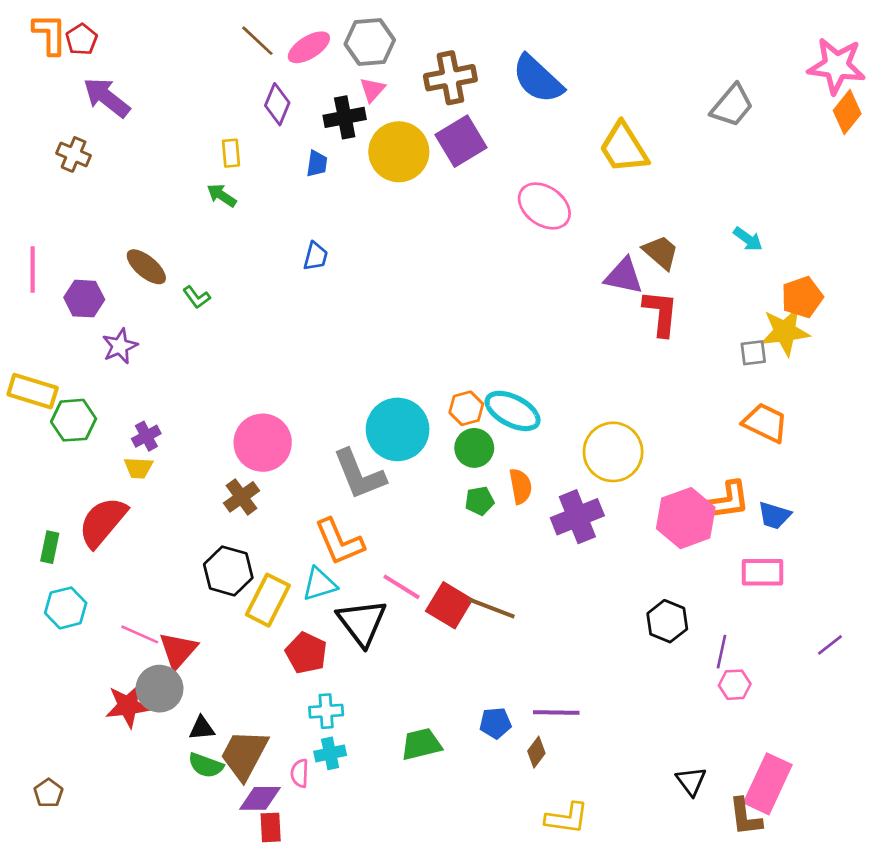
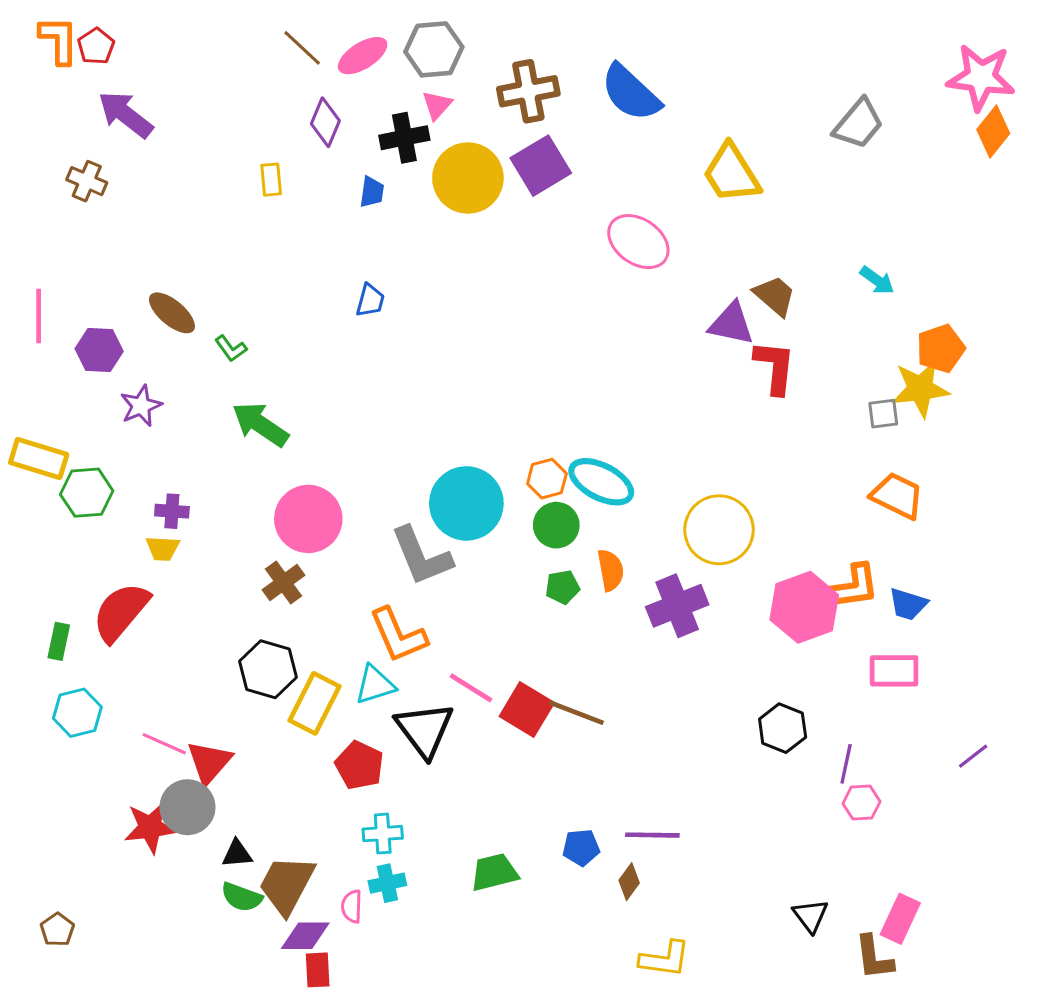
green arrow: (222, 195) -> (260, 424), moved, size x1.6
purple cross: (146, 436) -> (172, 511), turned 32
pink rectangle: (768, 784) -> (900, 919), size x0.7

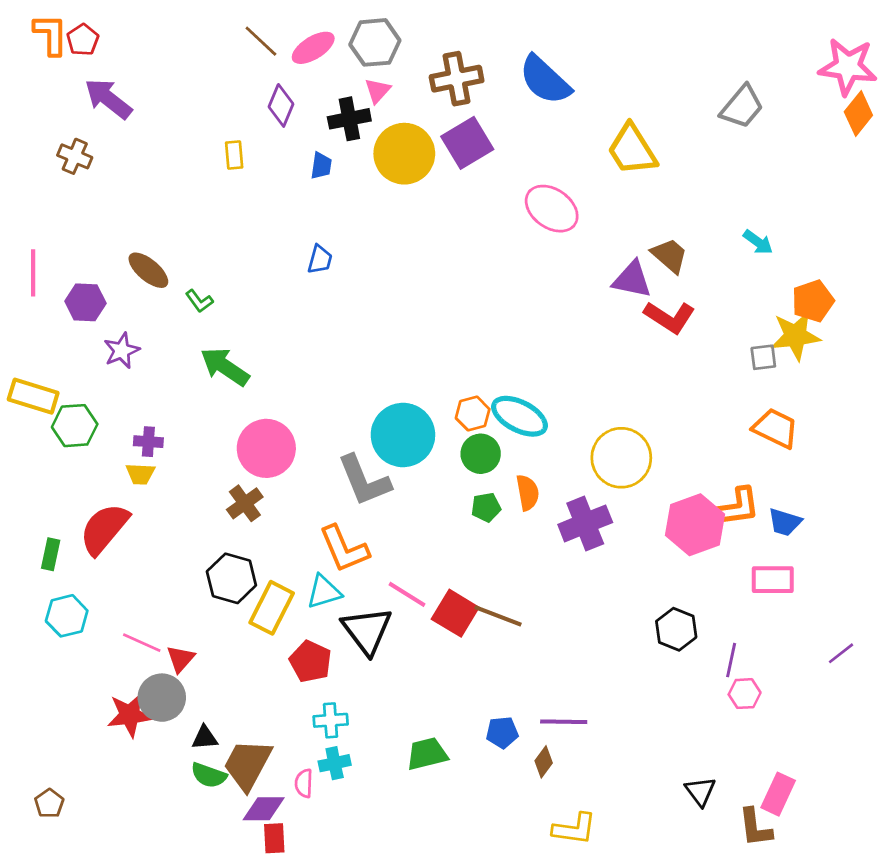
red L-shape: (775, 367) -> (670, 317), turned 117
red triangle: (209, 762) -> (181, 659), size x0.7

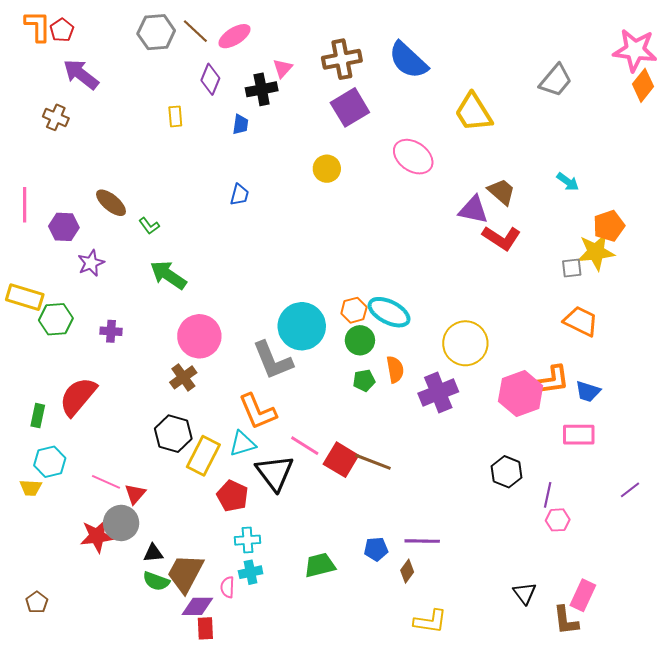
gray hexagon: (375, 42) -> (156, 32), moved
yellow circle: (404, 154) -> (327, 169), moved, size x0.6
yellow trapezoid: (140, 474) -> (31, 488), moved

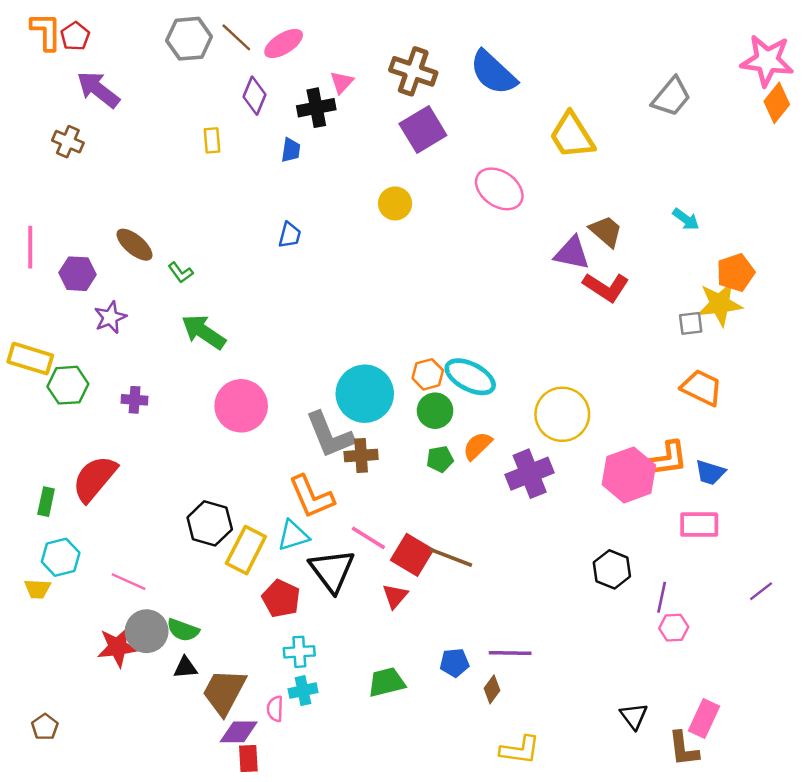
brown cross: (342, 59) -> (413, 71), turned 30
orange semicircle: (395, 369) -> (477, 446), turned -124
brown cross: (183, 377) -> (361, 456), moved, turned 32
red triangle: (135, 494) -> (395, 596), moved
green semicircle: (156, 581) -> (183, 630), moved

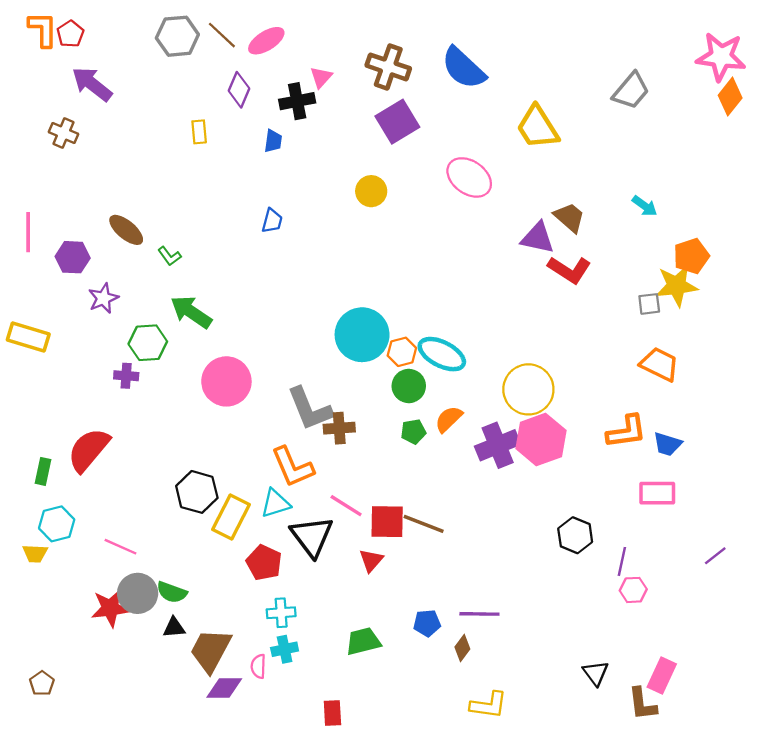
green hexagon: (68, 385) -> (148, 343), moved
cyan circle: (365, 394) -> (362, 335), moved
pink hexagon: (629, 475) -> (541, 440), moved
red square: (412, 555) -> (387, 522), turned -30
red rectangle: (248, 758) -> (332, 713), moved

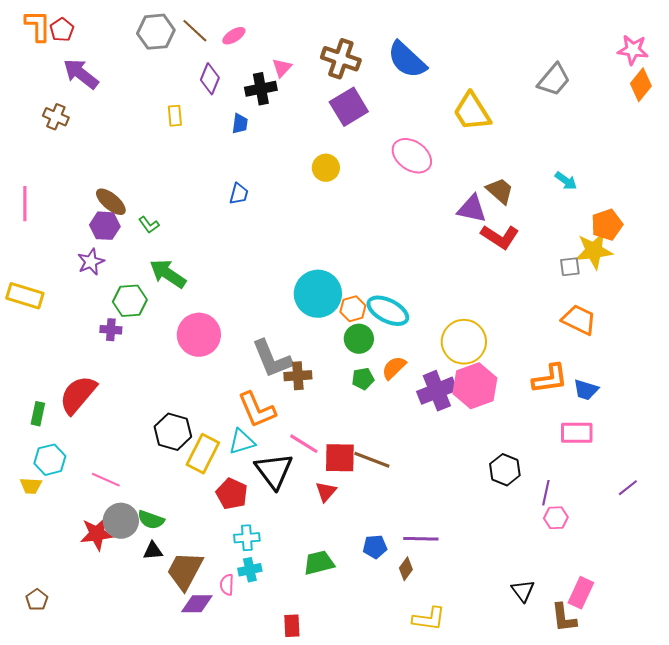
pink ellipse: (266, 41) -> (234, 36), size x0.7
pink star: (721, 57) -> (633, 50), size x0.7
purple hexagon: (73, 257) -> (105, 226), moved

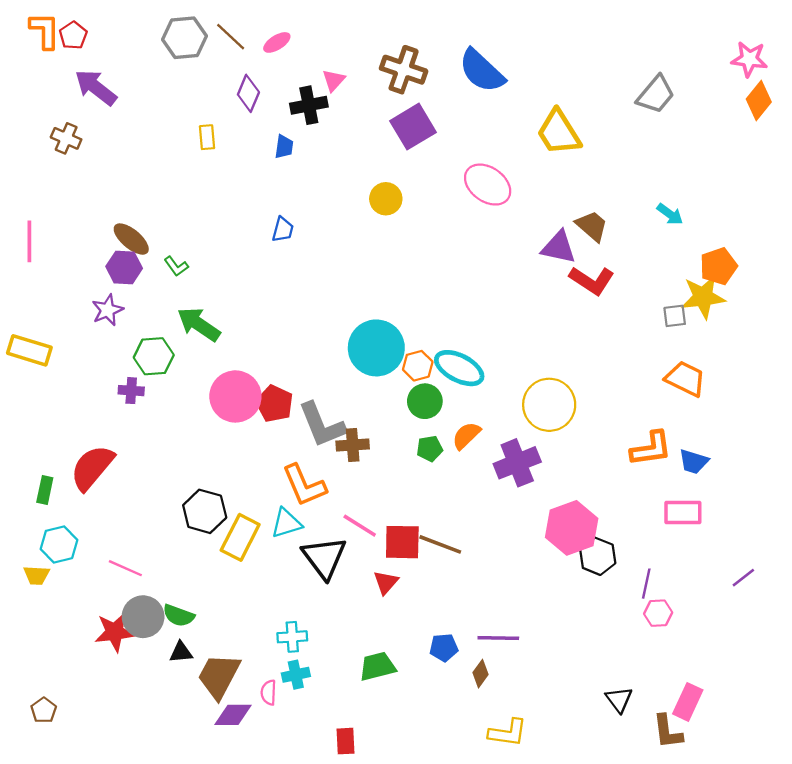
pink hexagon: (475, 386) -> (572, 528), moved
red pentagon: (232, 494) -> (274, 404), moved

